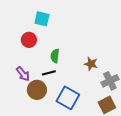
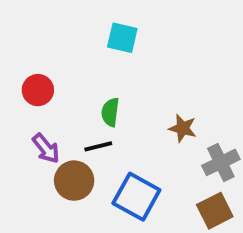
cyan square: (42, 19) -> (122, 38), moved
red circle: (29, 40) -> (38, 90), moved

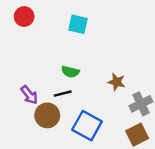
red circle: (38, 90) -> (24, 17), moved
green semicircle: (110, 112) -> (70, 72), turned -84

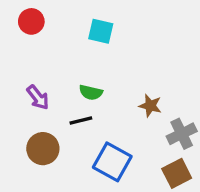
purple arrow: (29, 95) -> (38, 97), moved
brown circle: (47, 115) -> (43, 149), moved

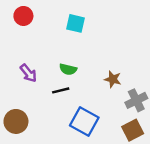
brown circle: (43, 149) -> (16, 121), moved

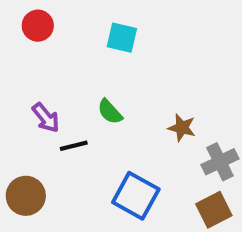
green semicircle: (68, 69) -> (110, 112), turned 35
black line: (61, 90) -> (74, 146), moved

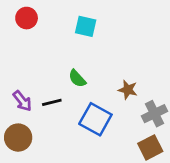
purple arrow: (46, 118) -> (22, 101), moved
blue square: (136, 196) -> (95, 119), moved

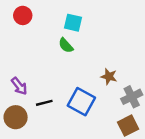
green semicircle: (77, 78) -> (66, 45), moved
black line: (52, 102) -> (44, 103), moved

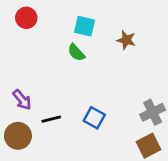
brown star: (109, 77) -> (126, 40), moved
blue square: (81, 102) -> (94, 118), size x0.7

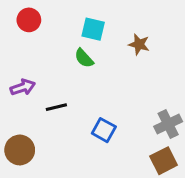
purple arrow: (22, 100) -> (23, 87), moved, turned -70
black line: (51, 119) -> (56, 107), moved

